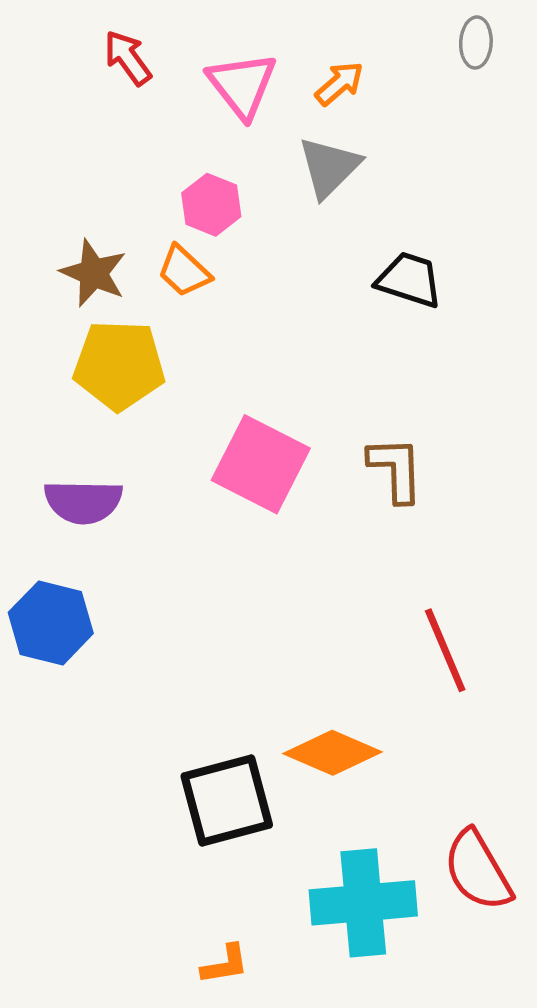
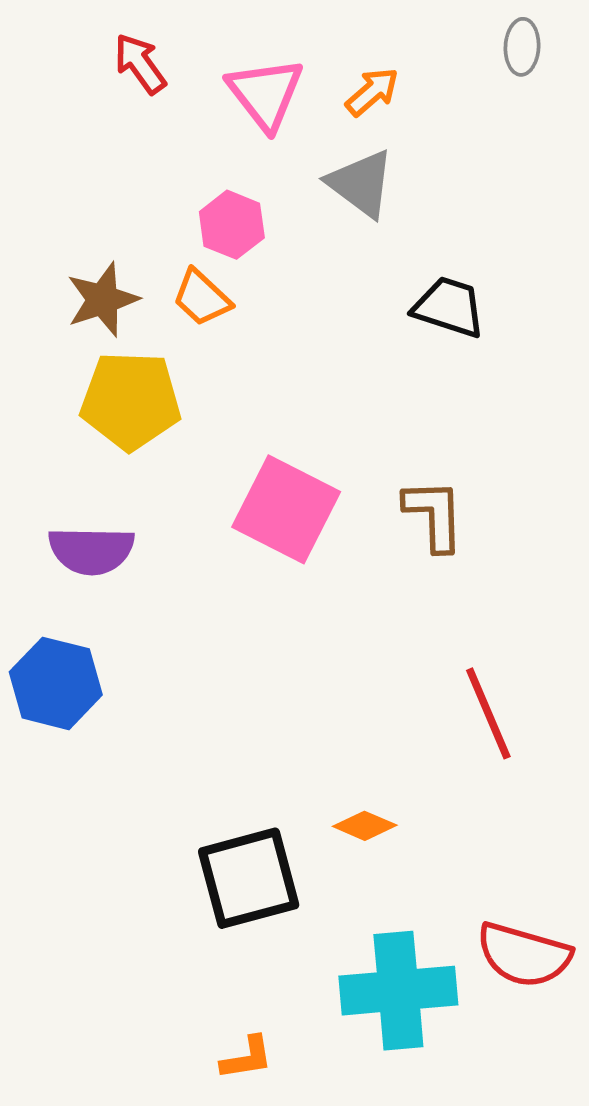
gray triangle: (329, 167) -> (361, 183), turned -38
brown star: (94, 273) -> (103, 300), turned 30
orange diamond: (333, 753) -> (365, 826), size x0.6
red semicircle: (478, 871) -> (524, 955), turned -44

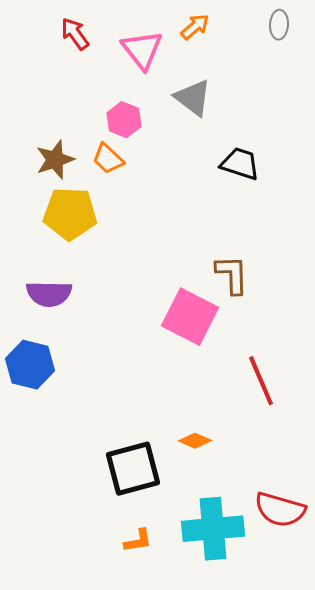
orange arrow: (372, 92) -> (195, 27), moved
pink square: (286, 509) -> (190, 317), moved
orange L-shape: (247, 1058) -> (138, 541), moved

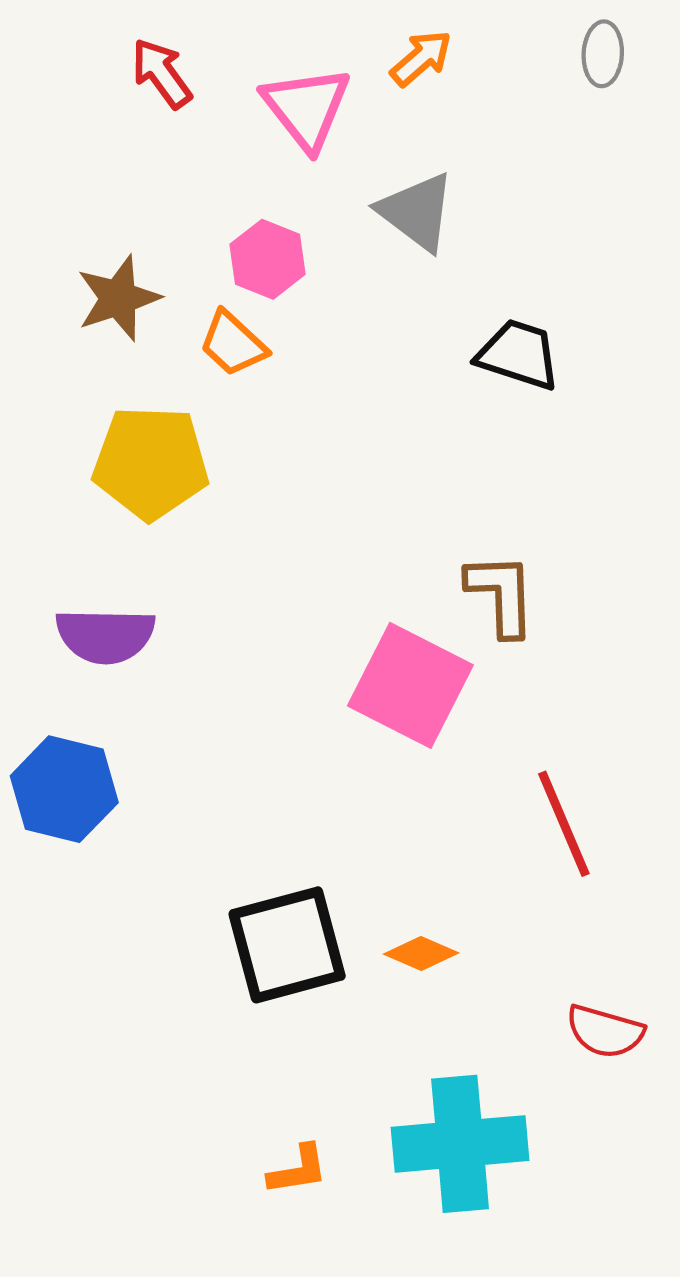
brown star: (55, 160) -> (118, 298), moved
black square: (133, 469) -> (287, 945), moved
red semicircle: (280, 510) -> (605, 1031), moved, size x0.7

